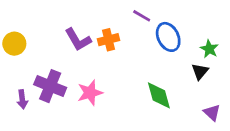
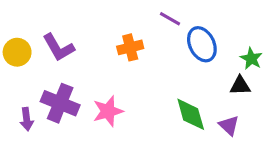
purple L-shape: (78, 40) -> (58, 47), moved
black triangle: (200, 71) -> (240, 86), turned 48
purple triangle: (212, 113) -> (229, 125), moved

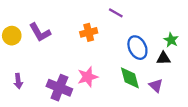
blue ellipse: (202, 44) -> (137, 48), moved
purple cross: (60, 103) -> (59, 88), moved
pink star: (108, 111) -> (88, 77), moved

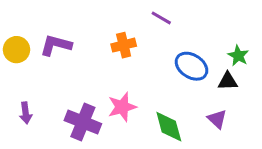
purple L-shape: (40, 32) -> (56, 45), turned 135
blue ellipse: (137, 48) -> (191, 66), turned -30
green diamond: (130, 78) -> (169, 127), moved

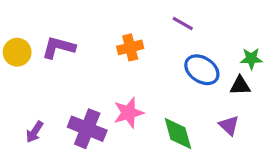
purple line: (161, 18) -> (183, 24), moved
green star: (238, 56) -> (251, 59), turned -30
purple arrow: (26, 113) -> (35, 132), moved, turned 40

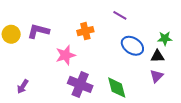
pink star: (129, 113) -> (66, 55), moved
purple triangle: (229, 125) -> (156, 76), moved, turned 32
purple cross: (87, 129) -> (80, 84), moved

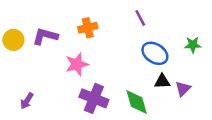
purple line: (120, 15) -> (140, 18), turned 32
orange cross: (85, 31) -> (88, 28), moved
black triangle: (158, 56) -> (162, 81), moved

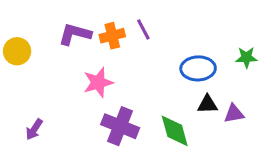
purple line: (140, 18) -> (143, 29), moved
purple L-shape: (45, 36) -> (75, 34), moved
blue ellipse: (155, 53) -> (198, 68), turned -35
purple triangle: (183, 89) -> (234, 114), turned 35

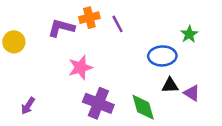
orange cross: (112, 36) -> (89, 18), moved
green star: (246, 57) -> (189, 34), moved, turned -30
purple triangle: (234, 114) -> (192, 93), turned 42

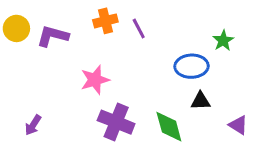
purple L-shape: (61, 28) -> (53, 36), moved
yellow circle: (14, 42) -> (16, 28), moved
purple triangle: (192, 93) -> (238, 125), moved

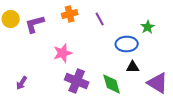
purple line: (139, 28) -> (100, 19), moved
purple L-shape: (53, 36) -> (35, 24), turned -30
purple triangle: (238, 125) -> (158, 83), size x1.6

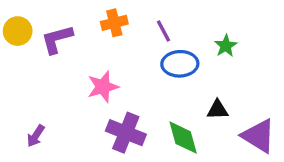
green star: (148, 27) -> (226, 46), moved
blue ellipse: (127, 44) -> (180, 64), moved

